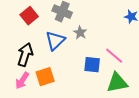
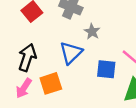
blue triangle: (55, 41) -> (71, 53), moved

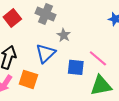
orange square: (51, 83) -> (28, 79), turned 36

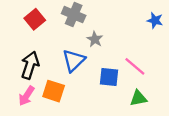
green triangle: (101, 86) -> (138, 98), size x0.7

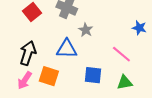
blue star: (155, 20) -> (139, 28), moved
blue triangle: (74, 60) -> (67, 49), turned 45
blue square: (109, 77) -> (93, 75), moved

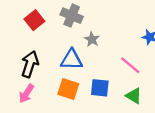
orange square: (49, 76) -> (68, 89), moved
green triangle: (125, 82) -> (134, 96), turned 42

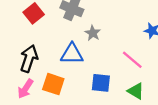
orange square: (68, 89) -> (53, 84), moved

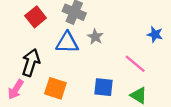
blue triangle: (72, 54) -> (67, 43), moved
pink arrow: (25, 89) -> (16, 89), moved

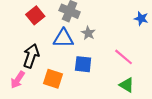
blue star: (155, 34) -> (141, 18), moved
blue square: (103, 87) -> (83, 64), moved

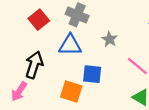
gray star: (88, 33) -> (110, 39), moved
orange square: (53, 79) -> (71, 91), moved

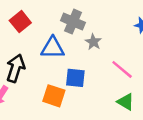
gray cross: (77, 15) -> (73, 22), moved

